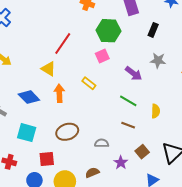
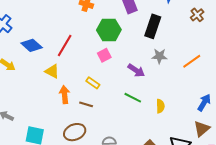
black rectangle: (153, 30) -> (153, 26), size x1.6
blue diamond: (29, 97) -> (32, 45), moved
brown line: (128, 125) -> (86, 104), moved

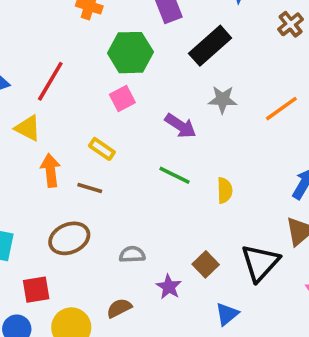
black rectangle: (153, 26) -> (210, 46), turned 30

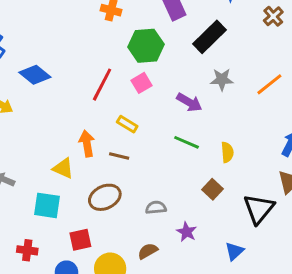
red line: (50, 81) -> (102, 85), moved
yellow triangle: (28, 128) -> (63, 168), moved
brown square: (206, 264) -> (213, 189), moved

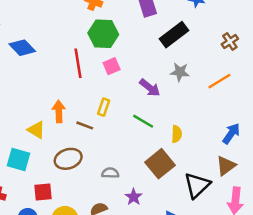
brown cross: (273, 16) -> (230, 42), moved
green hexagon: (146, 46) -> (103, 34), moved
red line: (102, 85) -> (78, 63), turned -44
yellow rectangle: (127, 124) -> (104, 107), moved, turned 70
brown square: (213, 189) -> (160, 164), size x1.6

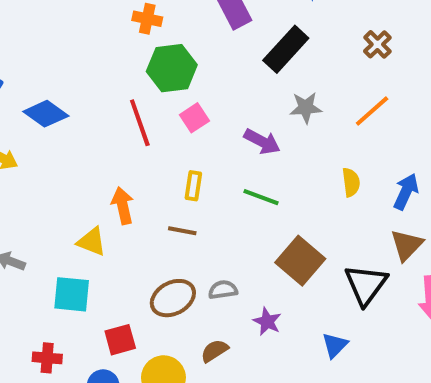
brown line: (85, 125) -> (182, 231), moved
yellow semicircle: (177, 134) -> (351, 182), moved
brown ellipse: (68, 159) -> (173, 298), moved

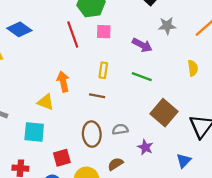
pink square: (194, 118) -> (104, 32), turned 35
brown ellipse: (173, 298) -> (92, 134), turned -65

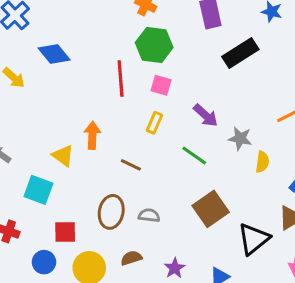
gray star: (167, 26) -> (240, 138), moved
yellow rectangle: (103, 70) -> (155, 123), moved
purple star: (145, 147) -> (175, 268), moved

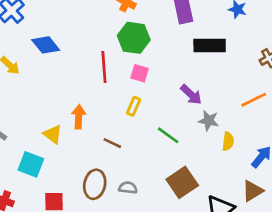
black rectangle: (240, 53) -> (210, 45), turned 32
purple arrow: (206, 115) -> (191, 95), moved

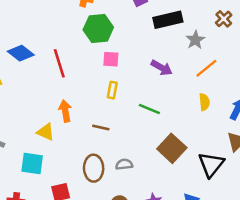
red line: (104, 67) -> (59, 63), moved
orange line: (254, 100) -> (206, 68), moved
gray star: (209, 121) -> (195, 40), moved, turned -30

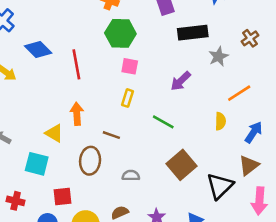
purple arrow: (162, 68) -> (181, 81), turned 100
orange line: (206, 68) -> (239, 93), moved
brown ellipse: (94, 168) -> (90, 161), moved

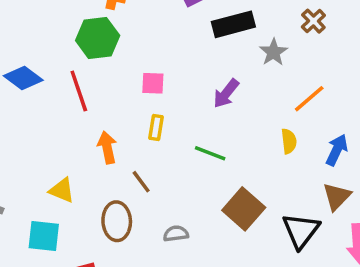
green hexagon: (120, 33) -> (98, 38), moved
orange arrow: (77, 114) -> (107, 147), moved
brown line: (111, 135) -> (141, 182), turned 42

